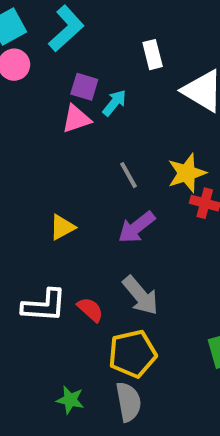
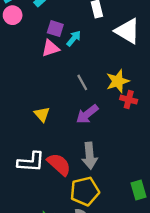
yellow triangle: (62, 227) -> (42, 114), turned -42
gray arrow: (141, 295) -> (90, 156), turned 35
red semicircle: (90, 310) -> (59, 164), size x1.5

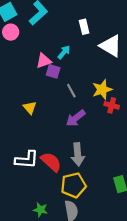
purple square: (55, 29) -> (53, 71), moved
yellow triangle: (42, 114) -> (30, 108), moved

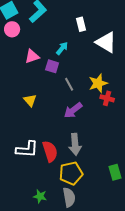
pink triangle: (44, 61) -> (32, 56), moved
red semicircle: (51, 162) -> (50, 151), turned 30

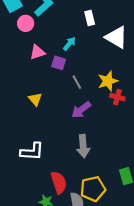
pink circle: (12, 29) -> (26, 23), moved
red semicircle: (50, 151) -> (59, 182), moved
yellow pentagon: (71, 173) -> (93, 189), moved

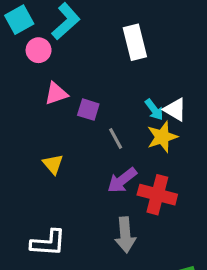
white rectangle: (90, 18) -> (135, 42), size x1.5
white triangle: (116, 37) -> (175, 110), moved, size x0.7
cyan arrow: (69, 44) -> (154, 110), moved, turned 104
red cross: (117, 97) -> (157, 195), moved, size x1.6

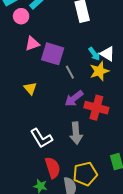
purple square: (88, 110) -> (53, 54), size x1.6
white L-shape: (48, 243) -> (41, 138), moved, turned 55

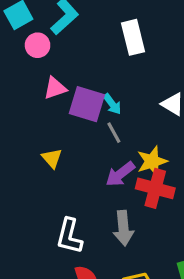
cyan arrow: (94, 54) -> (112, 104), moved
yellow star: (99, 71) -> (152, 161), moved
white L-shape: (41, 138) -> (69, 236), turned 45

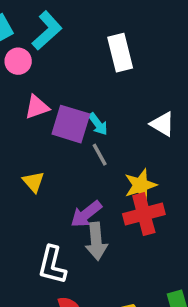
purple arrow: (120, 174) -> (86, 214), moved
red cross: (155, 188) -> (144, 214), turned -30
gray arrow: (123, 228) -> (96, 241), moved

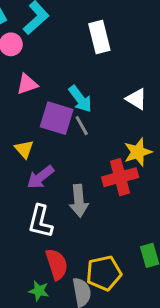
purple square: (71, 124) -> (57, 118), moved
cyan arrow: (98, 124) -> (80, 99), size x1.4
yellow star: (140, 185) -> (138, 152), moved
purple arrow: (86, 214) -> (40, 177), moved

